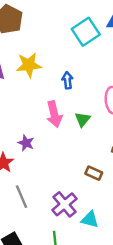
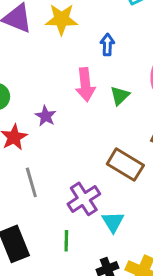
brown rectangle: (94, 173) -> (125, 165), size x1.6
cyan triangle: (90, 220) -> (113, 222), turned 36

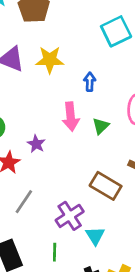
gray line: (31, 182) -> (24, 202), turned 50

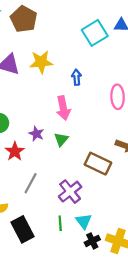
green triangle: (101, 126) -> (61, 139), moved
cyan triangle: (95, 236) -> (84, 221), moved

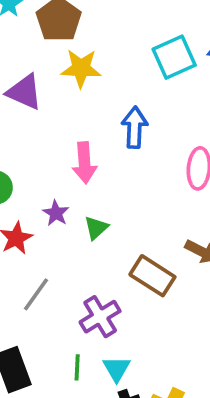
yellow star: (41, 62) -> (81, 68), moved
blue arrow: (76, 77) -> (134, 127), size x1.5
pink arrow: (63, 108) -> (84, 163), moved

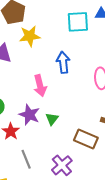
cyan square: (174, 57) -> (78, 22), turned 30
purple star: (56, 213) -> (29, 115), size x1.5
gray line: (36, 294) -> (26, 159), turned -48

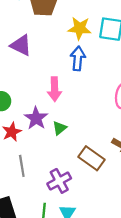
yellow star: (30, 36) -> (80, 28), moved
blue arrow: (63, 62) -> (78, 58), moved

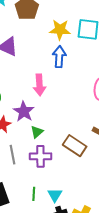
green triangle: (59, 128) -> (37, 132), moved
purple cross: (59, 181) -> (40, 156), moved, turned 30

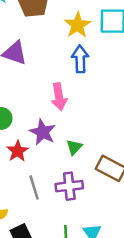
yellow star: (60, 30) -> (78, 25), turned -30
green triangle: (37, 132) -> (74, 147), moved

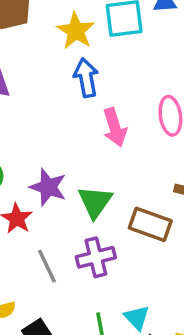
pink arrow: (59, 97) -> (115, 127), moved
green triangle: (74, 147) -> (95, 202), size x1.5

